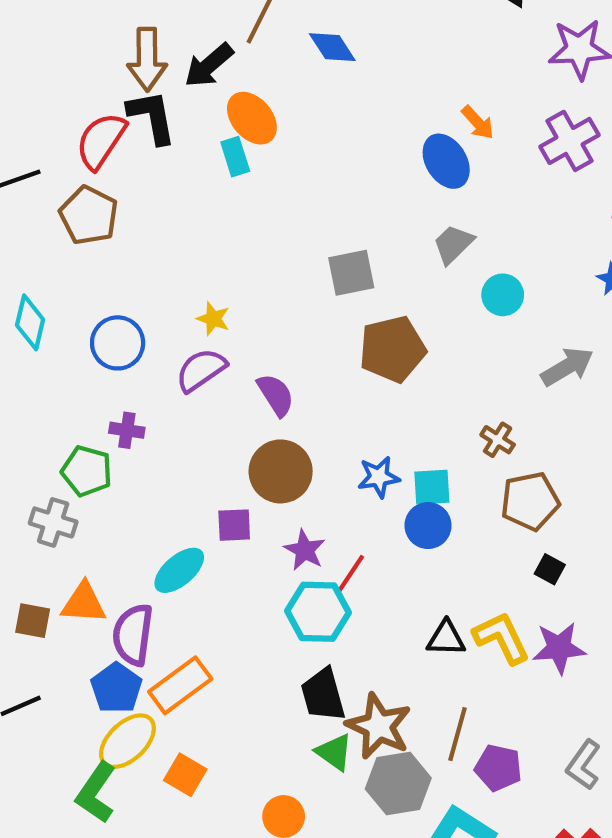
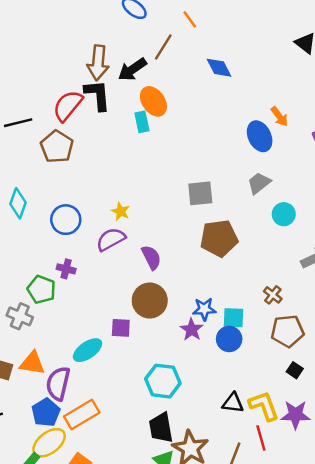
blue diamond: (332, 47) -> (219, 68), moved
purple star: (305, 550) -> (192, 330), moved
red line: (350, 575) -> (261, 438), moved, turned -55

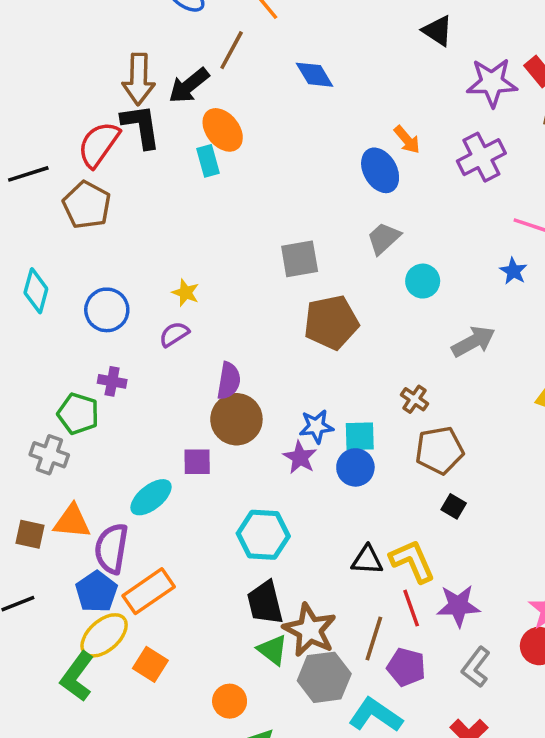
purple semicircle: (111, 239) -> (174, 334), size x0.7
purple semicircle: (151, 257) -> (229, 381), moved, turned 40
purple star: (296, 415) -> (458, 606), moved

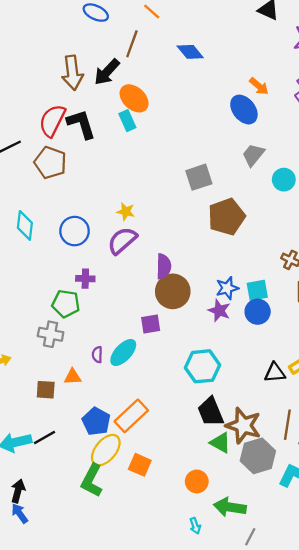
black L-shape: (141, 126) -> (81, 124), moved
purple semicircle: (174, 334) -> (122, 241), size x1.5
orange triangle: (72, 521) -> (73, 377), size x0.7
purple semicircle: (111, 549) -> (97, 355), moved, size x0.5

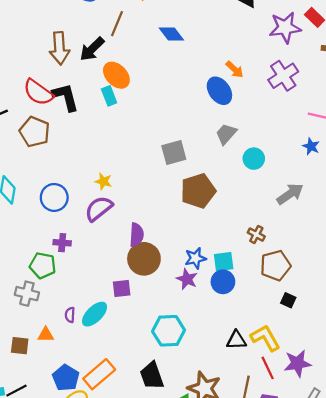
red semicircle: (52, 121) -> (38, 92), turned -84
black trapezoid: (211, 412) -> (152, 376), moved

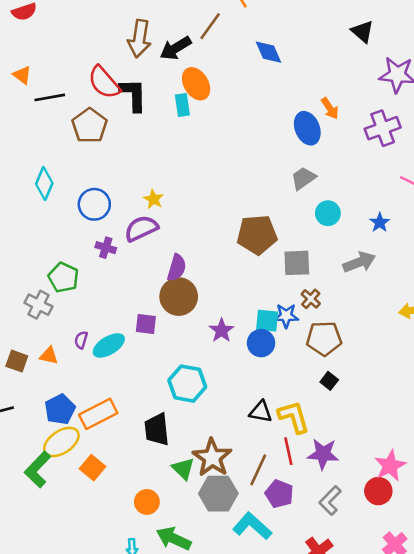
blue star: (311, 146) -> (380, 223), moved
gray square: (174, 152) -> (297, 263), moved
purple cross: (62, 243) -> (106, 248), moved
blue star: (195, 258) -> (286, 316), moved

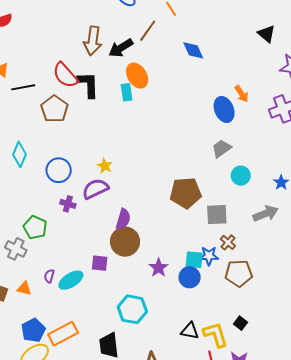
black square: (329, 381) -> (240, 323), moved

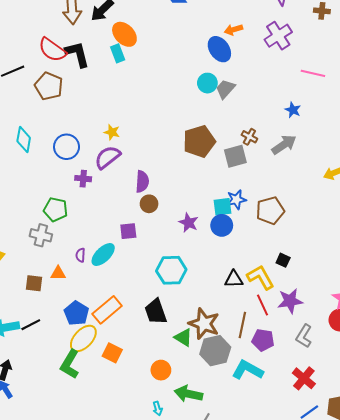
orange arrow: (242, 94) -> (233, 30), turned 120
cyan circle: (241, 176) -> (207, 83), moved
brown circle: (125, 242) -> (149, 204), size x0.6
brown cross: (228, 242) -> (249, 137), moved

